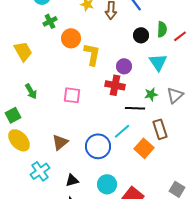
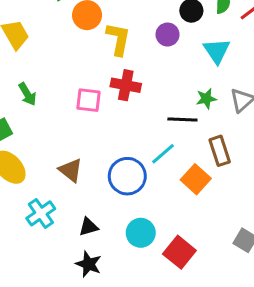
purple circle: (124, 66) -> (168, 35), moved
red cross: (115, 85) -> (126, 85), moved
brown triangle: (60, 142) -> (71, 170), turned -42

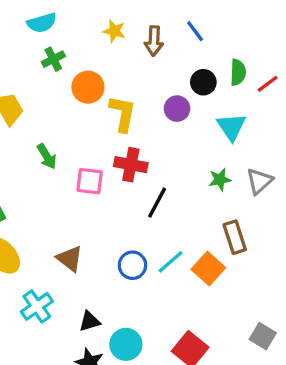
green arrow: (27, 94) -> (47, 156), moved
black line: (182, 119) -> (157, 203), moved, turned -64
cyan line: (163, 154) -> (170, 262), moved
blue circle: (127, 176) -> (132, 265), size x0.7
cyan circle: (141, 233) -> (126, 344), moved

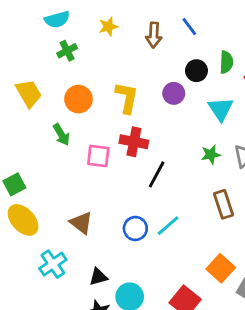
yellow star: (114, 31) -> (108, 27), moved, turned -30
orange circle: (88, 87) -> (78, 99), moved
orange square: (208, 269) -> (221, 268), moved

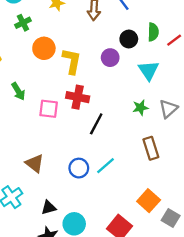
orange circle: (78, 99) -> (44, 48), moved

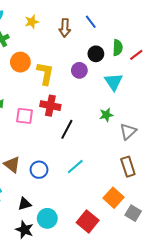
gray triangle: (168, 109) -> (128, 131), moved
brown rectangle: (151, 148) -> (128, 167), moved
blue circle: (79, 168) -> (39, 170), moved

